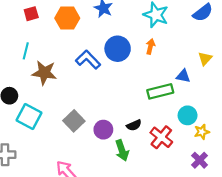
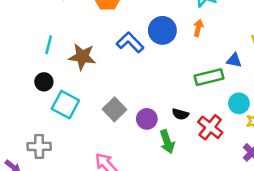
cyan line: (26, 51) -> (49, 45), moved
black semicircle: (134, 125) -> (180, 114), turned 40

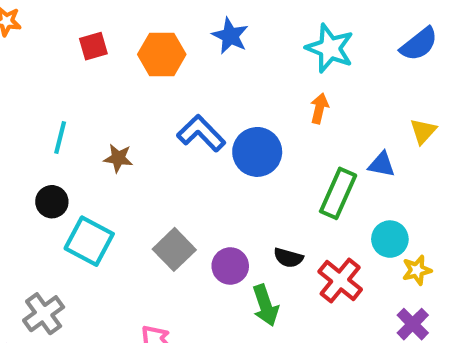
blue circle: (162, 30) -> (257, 152), moved
brown star: (82, 57) -> (118, 158), size x0.6
green rectangle: (209, 77) -> (338, 193), turned -52
gray cross: (39, 146) -> (44, 314), turned -35

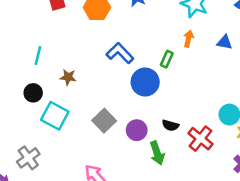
blue circle: (257, 152) -> (145, 82), moved
brown star: (118, 158) -> (68, 77), moved
blue triangle: (382, 164) -> (225, 42), moved
green rectangle: (338, 193) -> (167, 59), moved, size x0.6

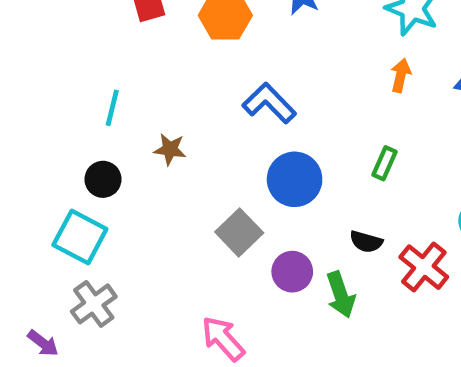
green rectangle: (167, 59) -> (385, 163), moved
blue circle: (145, 82) -> (295, 179), moved
cyan square: (55, 116) -> (80, 237), moved
purple circle: (137, 130) -> (292, 272), moved

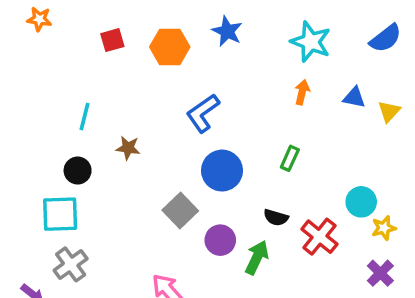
blue L-shape: (269, 103) -> (203, 113), turned -81
cyan square: (80, 237) -> (60, 214), turned -30
green arrow: (341, 295) -> (257, 258), turned -136

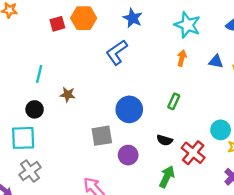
orange hexagon: (170, 47) -> (84, 18), moved
blue L-shape: (203, 113) -> (117, 52), moved
gray square: (180, 211) -> (102, 136), turned 35
green arrow: (257, 258) -> (167, 177), moved

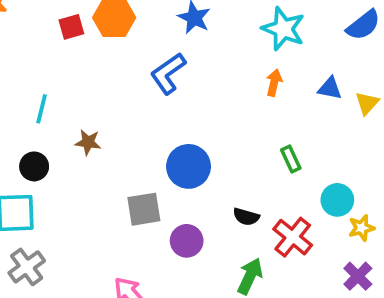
green rectangle: (174, 101) -> (291, 159), moved, turned -49

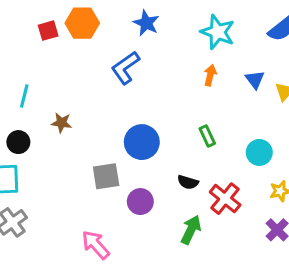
blue triangle: (330, 88) -> (255, 80), turned 42
green rectangle: (291, 159) -> (207, 136), moved
cyan circle: (337, 200) -> (259, 152), moved

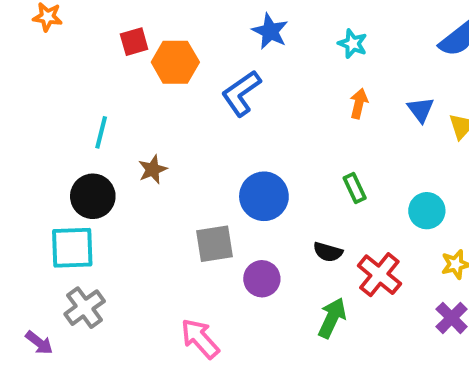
orange hexagon: (82, 23) -> (175, 62), moved
cyan star: (218, 32) -> (353, 44), moved, size x0.6
brown star: (61, 123) -> (153, 169), turned -30
black circle: (18, 142) -> (93, 196), size x1.4

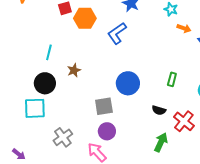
orange arrow: (359, 103) -> (184, 28), moved, turned 96
green rectangle: (355, 188) -> (172, 79), turned 40
purple circle: (262, 279) -> (107, 131), moved
gray cross: (85, 308) -> (63, 137), moved

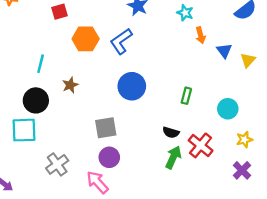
orange hexagon: (85, 18) -> (86, 39), moved
orange arrow: (184, 28) -> (201, 35), turned 56
blue circle: (128, 83) -> (132, 86), moved
green arrow: (161, 142) -> (173, 157), moved

